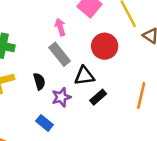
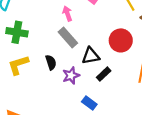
red circle: (105, 46) -> (121, 40), moved
blue rectangle: (45, 123) -> (89, 103), moved

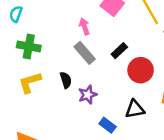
red circle: (121, 40) -> (141, 70), moved
black triangle: (91, 56) -> (135, 109), moved
black rectangle: (104, 74) -> (119, 51), moved

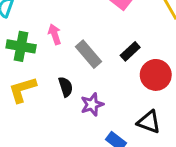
pink arrow: (84, 26) -> (55, 34), moved
black triangle: (135, 109) -> (149, 122), turned 30

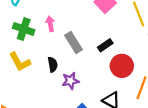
yellow L-shape: (22, 90) -> (20, 62), turned -110

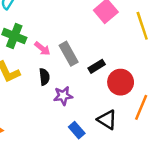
pink arrow: (50, 24) -> (42, 49), moved, turned 136
black rectangle: (105, 45) -> (97, 66), moved

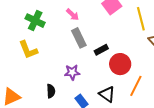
pink arrow: (42, 49) -> (73, 15), moved
black semicircle: (44, 77) -> (51, 91), moved

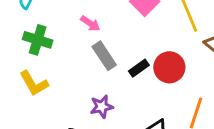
red circle: (120, 64) -> (169, 67), moved

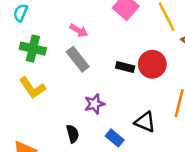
gray rectangle: (104, 56) -> (78, 59), moved
black rectangle: (139, 68) -> (125, 67), turned 54

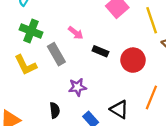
pink arrow: (79, 30) -> (76, 33), moved
gray rectangle: (78, 59) -> (56, 54), moved
black rectangle: (125, 67) -> (100, 51), moved

